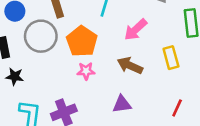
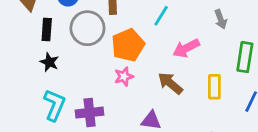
pink star: (86, 71) -> (124, 77), turned -30

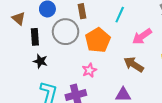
pink star: (124, 77) -> (89, 70), moved

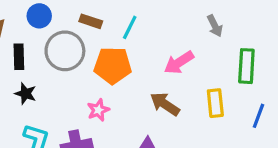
brown rectangle: (82, 11) -> (91, 21), turned -64
cyan line: (120, 15) -> (130, 27), moved
orange pentagon: (98, 40) -> (113, 65), turned 30

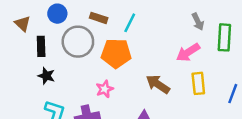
pink arrow: (179, 63) -> (188, 52), moved
green rectangle: (246, 66) -> (224, 37), moved

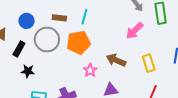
black rectangle: (41, 46) -> (19, 49), turned 42
yellow rectangle: (198, 83) -> (149, 63), moved
pink star: (105, 89) -> (90, 70), moved

